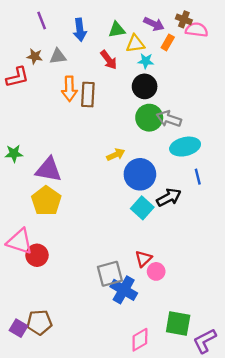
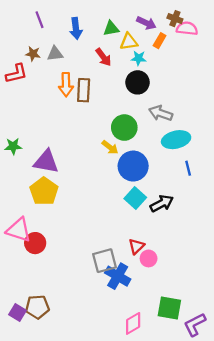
green circle: (149, 118) -> (124, 128), moved
yellow arrow: (116, 155) -> (110, 147), turned 63
black arrow: (169, 197) -> (162, 203), moved

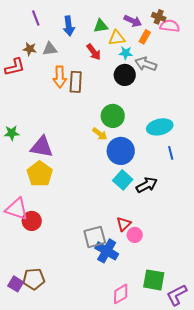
gray arrow: (161, 113) -> (146, 64), moved

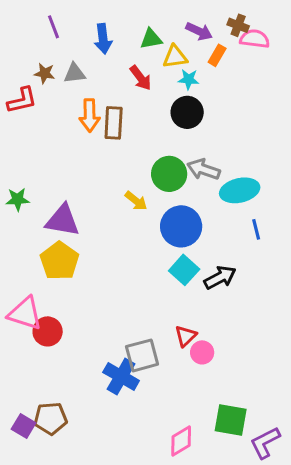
gray arrow: (146, 64) -> (204, 169), moved
yellow arrow: (100, 134) -> (136, 201), moved
blue cross: (107, 251) -> (121, 376), moved

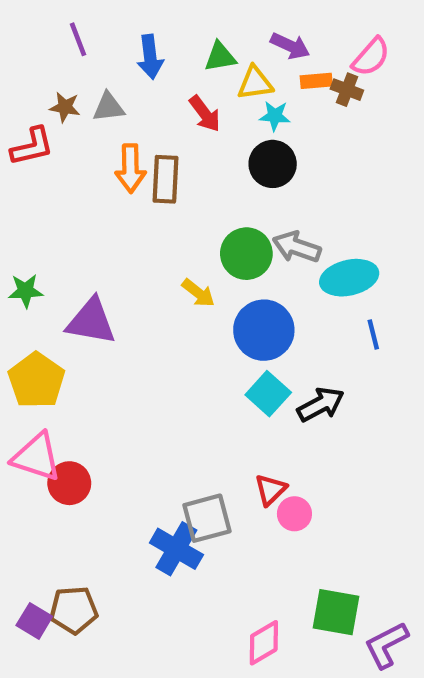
brown cross: (238, 25) -> (347, 90), moved
pink semicircle: (255, 39) -> (371, 57), turned 124
orange rectangle: (217, 55) -> (316, 81), turned 55
yellow pentagon: (60, 261) -> (36, 380), moved

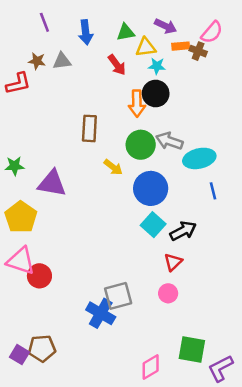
orange arrow: (130, 168) -> (137, 103), moved
brown rectangle: (165, 179) -> (89, 128), moved
red triangle: (270, 490) -> (173, 262), moved

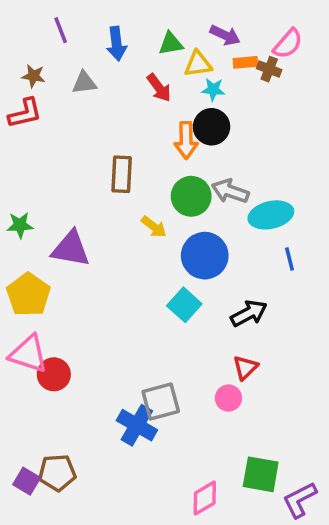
brown star: (37, 61) -> (33, 76), moved
cyan square: (153, 225) -> (184, 305), moved
red triangle: (173, 262) -> (245, 368), moved

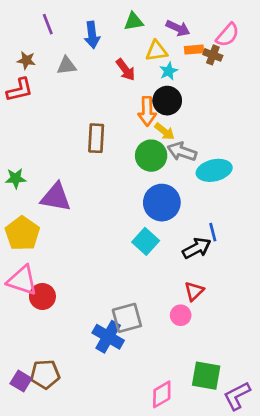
green triangle: (171, 44) -> (134, 21), moved
cyan star: (213, 89) -> (169, 71), turned -30
yellow arrow: (154, 227) -> (165, 131), moved
blue line: (289, 259) -> (213, 232), moved

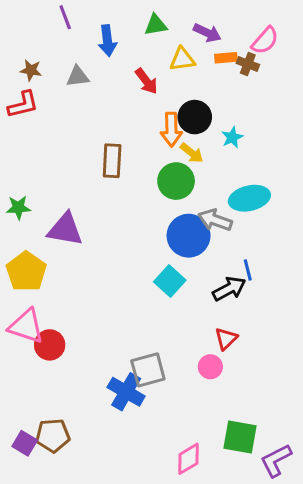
purple line: (48, 24) -> (65, 17), moved
cyan star: (169, 71) -> (232, 137), moved
gray arrow: (182, 152) -> (215, 220), moved

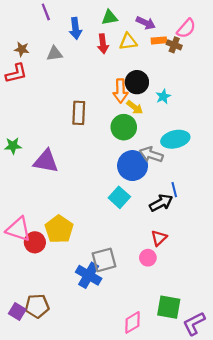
red arrow: (146, 81) -> (103, 44), moved, turned 30
yellow pentagon: (26, 272) -> (59, 229), moved

